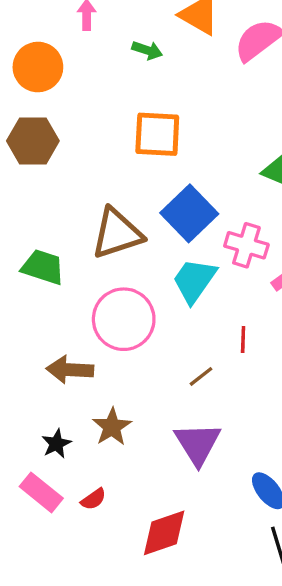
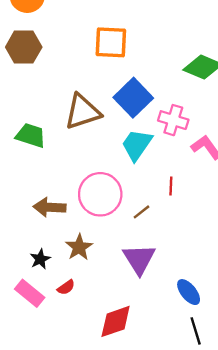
pink circle: (124, 319) -> (100, 194), moved
red semicircle: (93, 499) -> (66, 287), moved

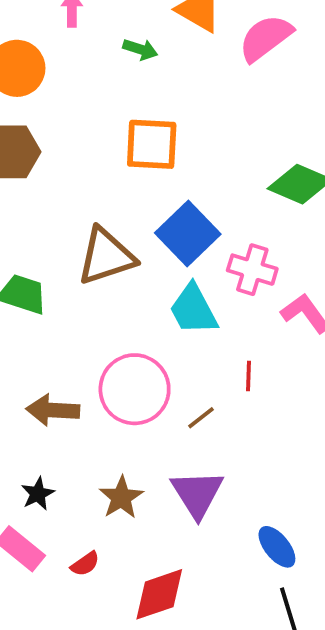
cyan trapezoid: (137, 145) -> (193, 309), turned -63
brown star: (79, 247) -> (121, 497), moved
red semicircle: (66, 287) -> (85, 564), moved

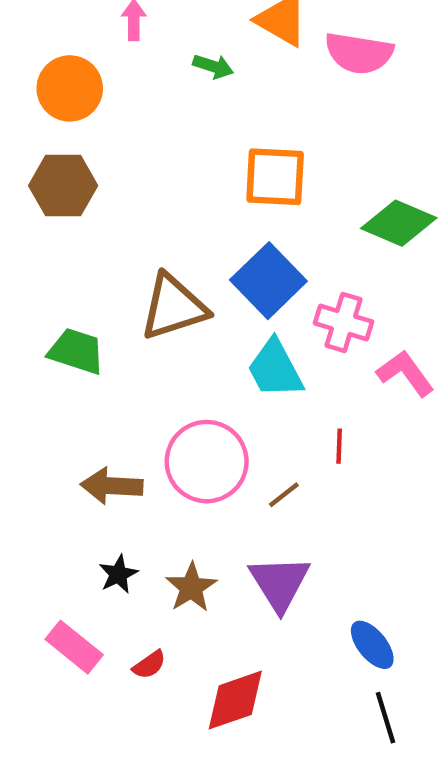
pink semicircle: (266, 38) -> (359, 53), turned -134
orange square: (152, 144) -> (275, 177), moved
black star: (38, 494) -> (118, 574), moved

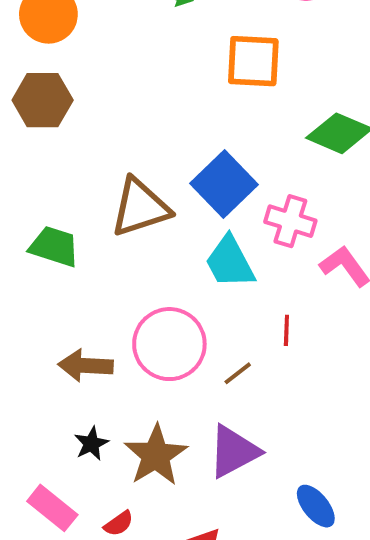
orange square: (275, 177) -> (253, 61), moved
purple triangle: (279, 583) -> (234, 451), turned 34
brown star: (191, 587) -> (156, 455), size x1.4

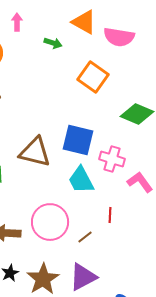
orange square: (253, 61) -> (93, 77), turned 32
blue square: (224, 184) -> (78, 140), turned -32
brown triangle: (140, 207) -> (35, 152), turned 32

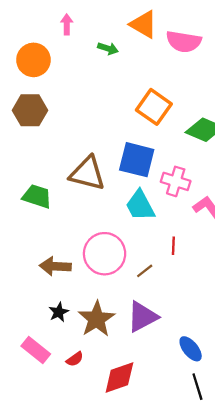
orange square: (93, 77) -> (154, 107), moved

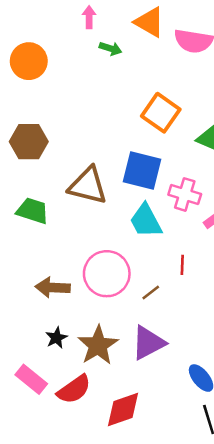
pink arrow: (67, 24) -> (89, 17), moved
brown hexagon: (30, 110) -> (29, 142), moved
red semicircle: (75, 359) -> (74, 389), size x1.8

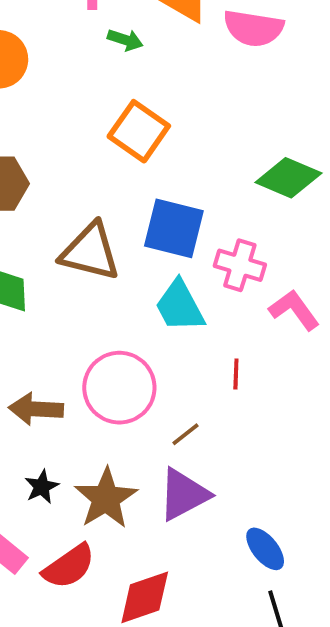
orange square: (161, 113) -> (139, 131), moved
brown line: (151, 293) -> (185, 434), moved

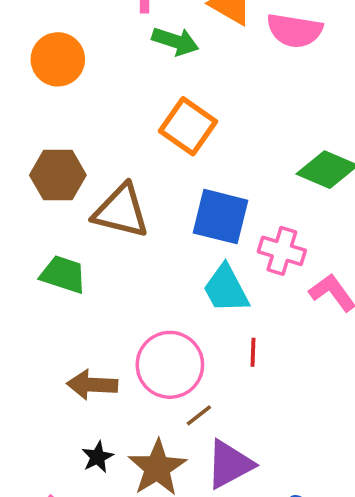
green arrow: (125, 40) -> (175, 41), size x1.4
brown triangle: (90, 252) -> (121, 211), moved
red line: (236, 374) -> (253, 352), moved
brown line: (185, 434) -> (199, 415), moved

